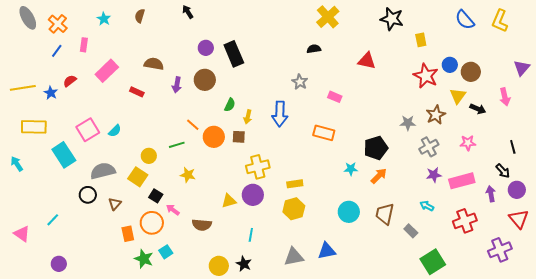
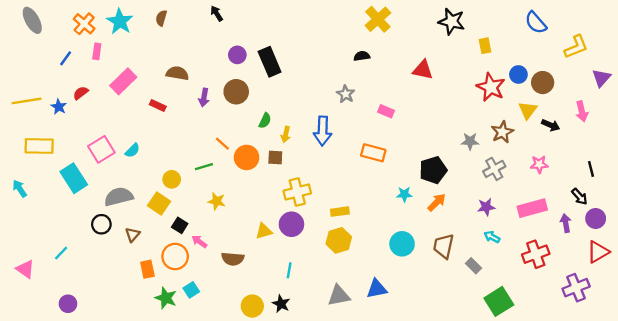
cyan star: (104, 19) -> (120, 21), size x1.6
yellow L-shape: (500, 21) -> (576, 47), moved, turned -135
orange cross: (58, 24) -> (84, 24), moved
purple star: (434, 175) -> (486, 207), moved
red triangle: (519, 219) -> (598, 252), turned 40

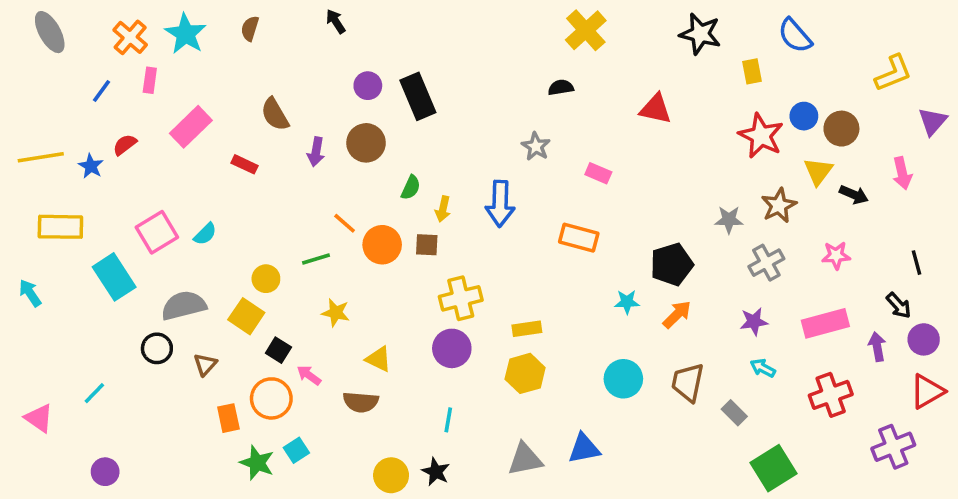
blue semicircle: (536, 23) -> (795, 36), moved
brown semicircle: (177, 73) -> (275, 114), turned -130
yellow triangle: (264, 231) -> (379, 359), moved, turned 42

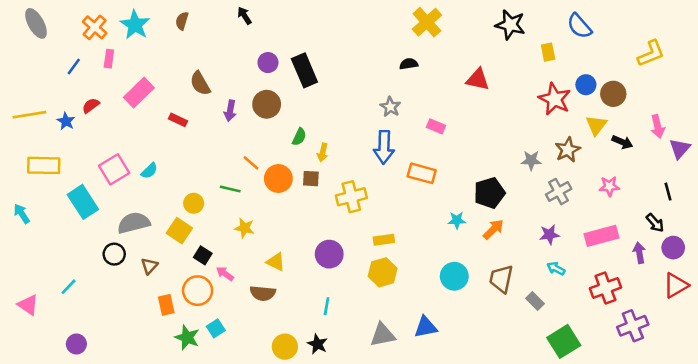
purple triangle: (933, 121) -> (680, 149), moved
blue arrow: (500, 204) -> (384, 147), moved
green line: (316, 259) -> (230, 189), turned 30
yellow cross: (461, 298) -> (351, 197), moved
purple cross: (893, 447) -> (633, 326), moved

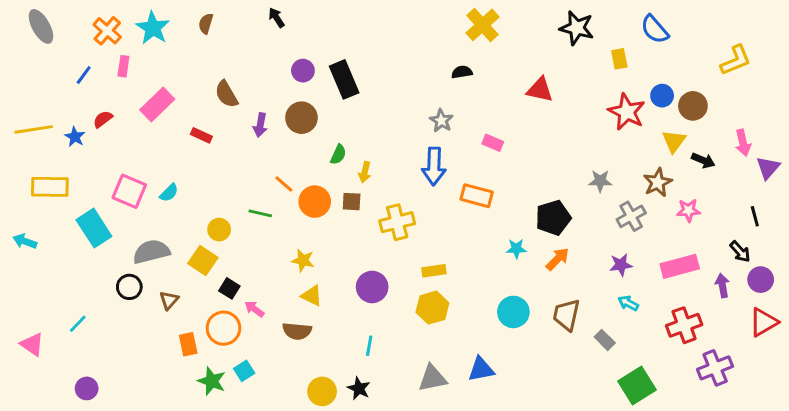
brown star: (568, 150) -> (658, 182), moved
pink square: (114, 169) -> (129, 191), turned -36
cyan arrow: (22, 214) -> (25, 241), turned -36
yellow star: (244, 228) -> (303, 260), moved

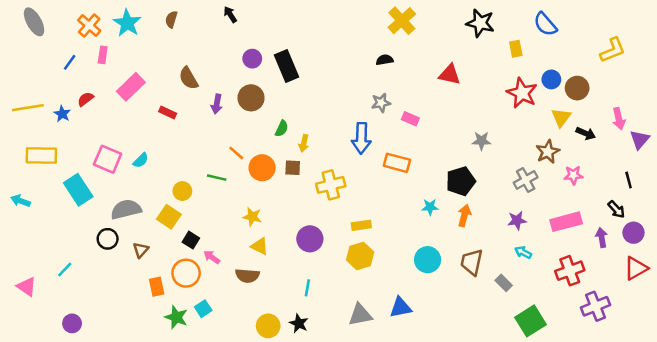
gray star: (441, 121) -> (381, 103), moved, turned 30
gray star: (600, 181) -> (481, 141), moved
orange arrow: (558, 259) -> (464, 216), turned -30

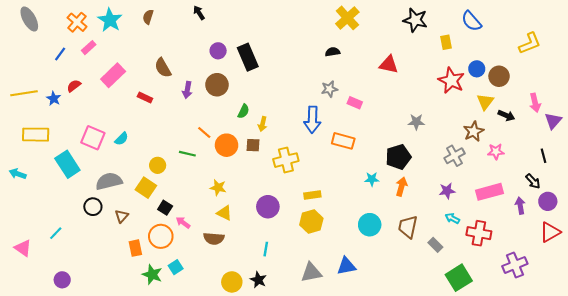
pink rectangle: (103, 55) -> (89, 48), turned 40
red cross: (570, 271) -> (479, 233), moved, turned 30

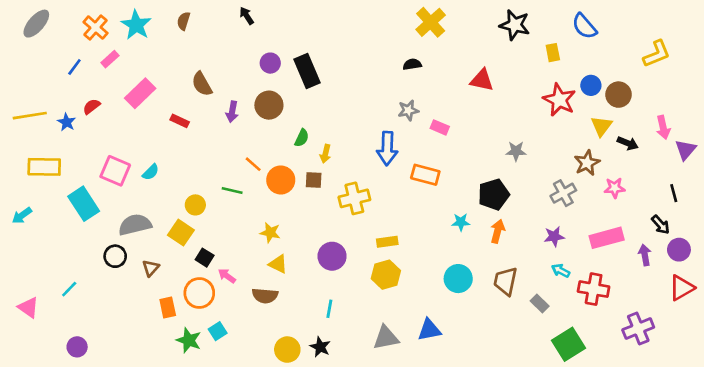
gray ellipse: (29, 19) -> (36, 24), turned 70
cyan arrow: (18, 174) -> (22, 215), turned -56

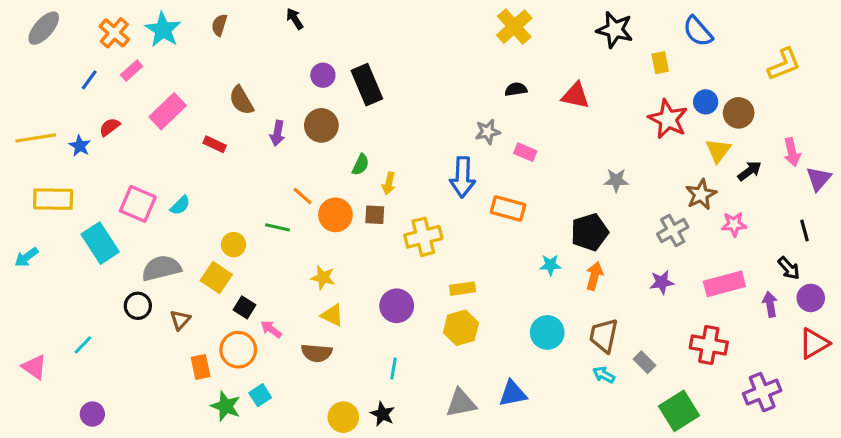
black semicircle: (412, 64) -> (516, 89), moved
black arrow: (628, 143) -> (750, 171), turned -60
cyan arrow: (561, 271) -> (604, 375), moved

